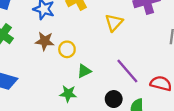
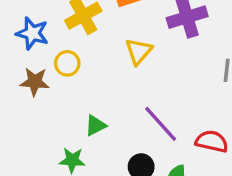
yellow circle: (67, 49) -> (67, 63), moved

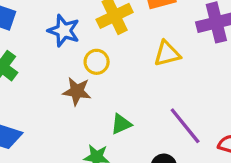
yellow triangle: (139, 51) -> (167, 54), turned 32
brown star: (35, 82) -> (77, 91), moved

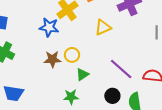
blue star: (64, 31) -> (49, 27), moved
yellow circle: (97, 62) -> (72, 55), moved

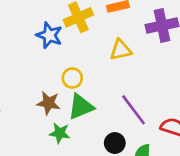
brown star: (52, 59) -> (48, 103), moved
green triangle: (82, 74) -> (81, 107), size x1.5

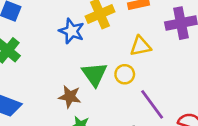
yellow circle: (72, 78) -> (125, 74), moved
green triangle: (81, 107) -> (94, 74), moved, turned -44

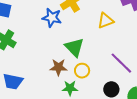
yellow circle: (125, 74) -> (82, 71), moved

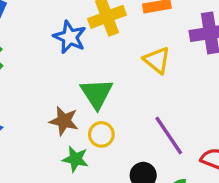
yellow triangle: (106, 21) -> (157, 60), turned 48

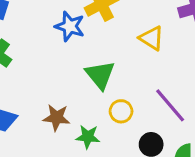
brown star: (64, 121) -> (56, 117), moved
yellow circle: (101, 134) -> (121, 111), moved

